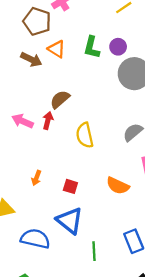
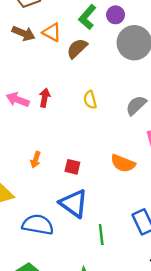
green L-shape: (92, 47) -> (87, 17), turned 30
orange triangle: (57, 49) -> (52, 32), moved
brown semicircle: (60, 99) -> (77, 48), moved
yellow semicircle: (85, 135) -> (90, 100), moved, size x0.7

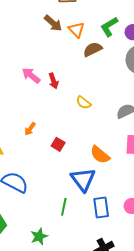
red arrow: (45, 98) -> (54, 81), turned 133
yellow semicircle: (90, 100) -> (84, 103), moved, turned -56
blue triangle: (74, 203) -> (83, 179), moved

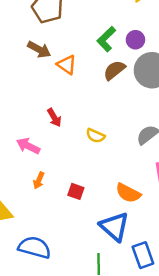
orange triangle: (76, 30) -> (67, 65), moved
brown semicircle: (93, 49) -> (114, 70), moved
pink arrow: (31, 75) -> (28, 146), moved

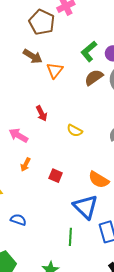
orange triangle: (67, 65) -> (55, 70), turned 30
blue semicircle: (35, 247) -> (18, 220), size x0.6

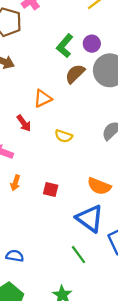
orange triangle: (55, 70) -> (43, 98), moved, turned 36
blue semicircle: (18, 220) -> (15, 256), moved
green line: (70, 237) -> (78, 255), turned -30

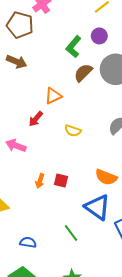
purple circle: (92, 44) -> (99, 36), moved
red arrow: (24, 123) -> (36, 119), turned 77
orange arrow: (15, 183) -> (40, 181), moved
green line: (78, 255) -> (71, 233), moved

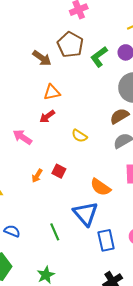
brown pentagon: (20, 25) -> (70, 45), moved
brown semicircle: (83, 73) -> (119, 116), moved
orange triangle: (53, 96) -> (52, 92), moved
red square: (61, 180) -> (59, 171), moved

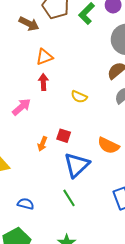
red arrow: (47, 116) -> (43, 82), turned 133
pink arrow: (22, 137) -> (21, 107), turned 114
blue triangle: (85, 214) -> (77, 165), moved, turned 36

